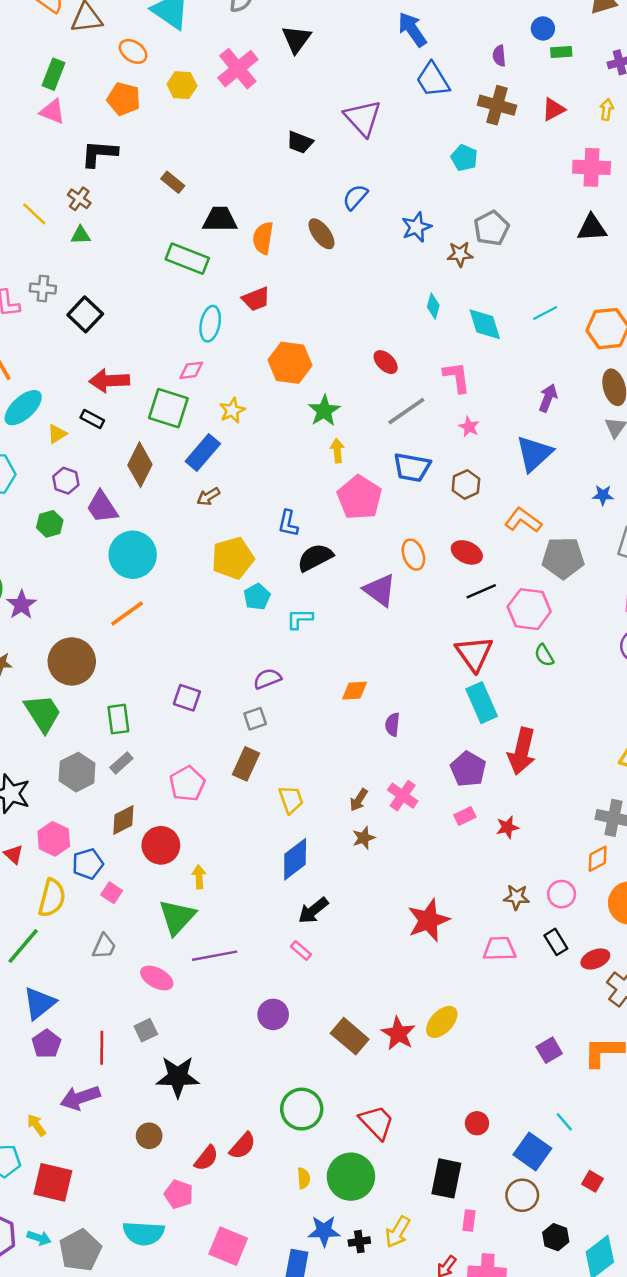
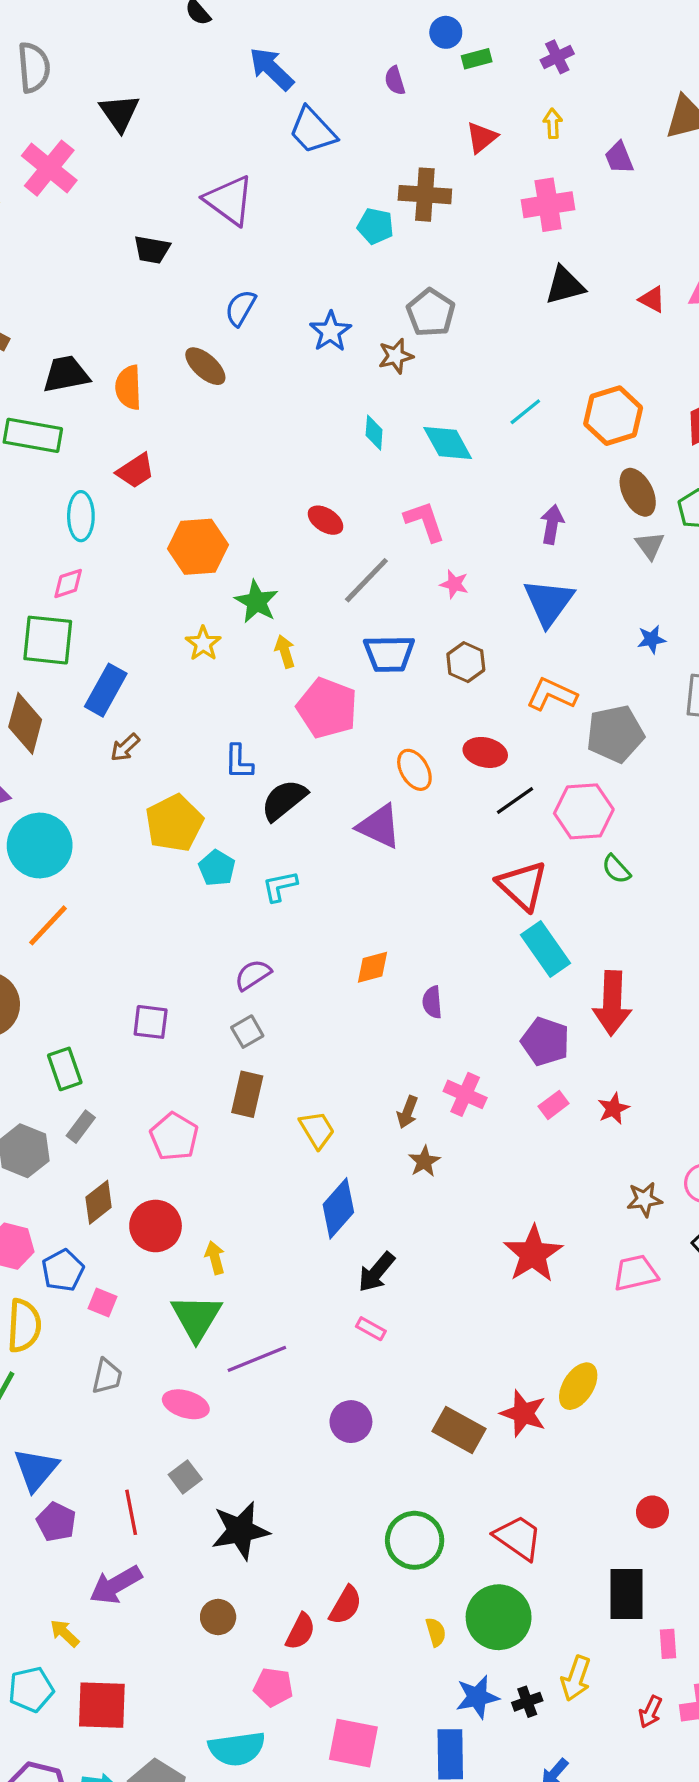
brown cross: (497, 105) -> (425, 195), moved
yellow star: (232, 410) -> (203, 644), moved

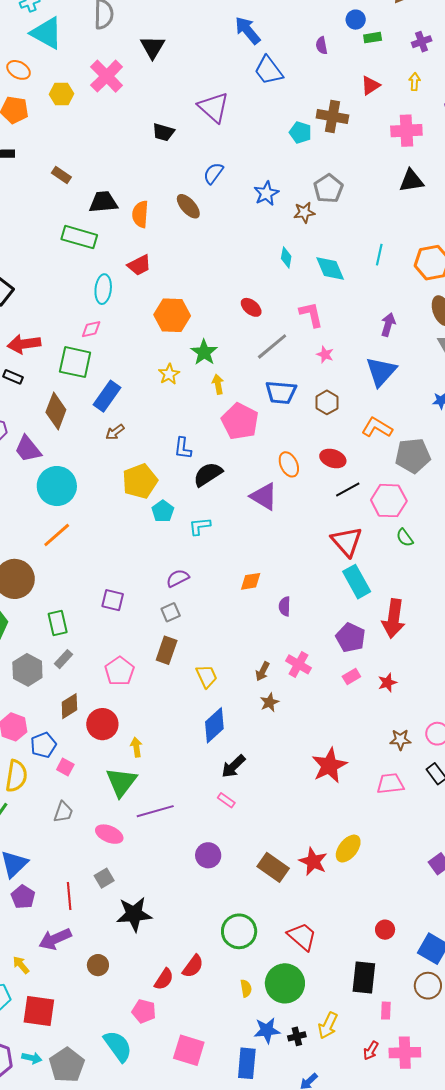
cyan line: (525, 412) -> (379, 255), turned -45
brown circle: (218, 1617) -> (98, 965), moved
cyan semicircle: (237, 1749) -> (118, 1046), turned -124

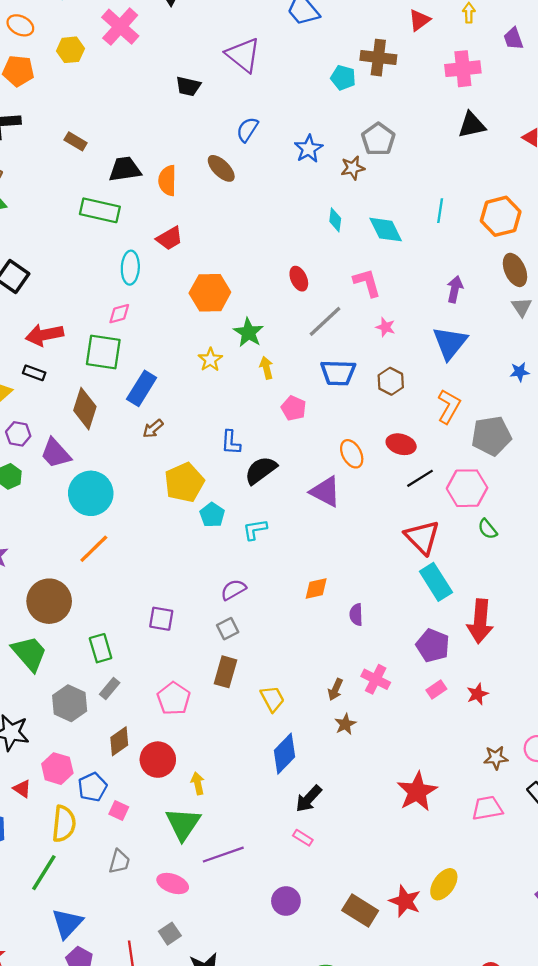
red ellipse: (251, 307) -> (299, 279), turned 30
pink pentagon: (240, 421) -> (294, 408), size x0.6
orange L-shape: (377, 428) -> (449, 406), turned 92

